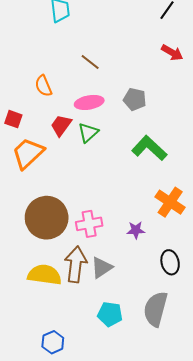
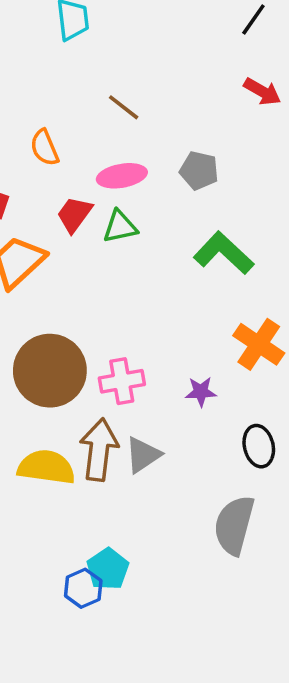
green triangle: (88, 133) -> (120, 227), turned 30
cyan pentagon: (110, 314) -> (108, 569), moved, turned 30
blue hexagon: (53, 342) -> (83, 588), moved

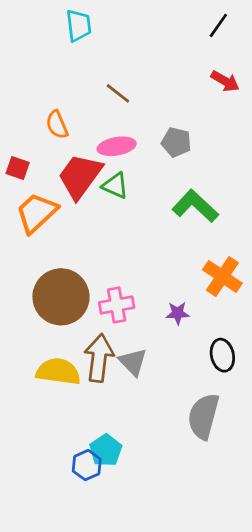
red trapezoid: (74, 214) -> (80, 176), size x1.6
green triangle: (120, 227) -> (115, 186), turned 36
gray triangle: (143, 455) -> (133, 362), turned -40

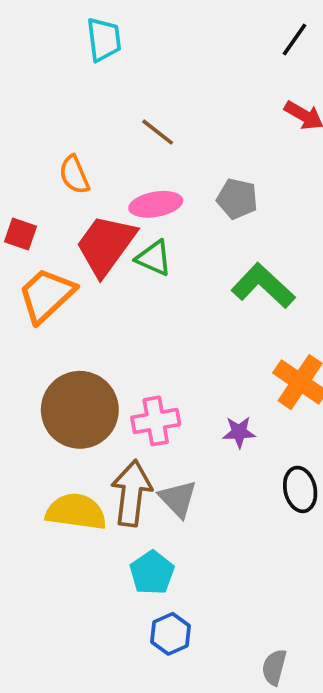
gray semicircle: (203, 416) -> (274, 667), moved, size x0.6
cyan pentagon: (106, 450) -> (152, 573), moved
blue hexagon: (87, 465) -> (171, 634), moved

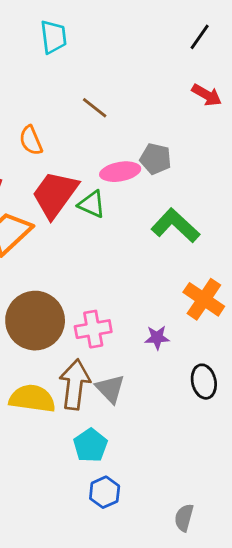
pink ellipse: (156, 204) -> (120, 172), moved

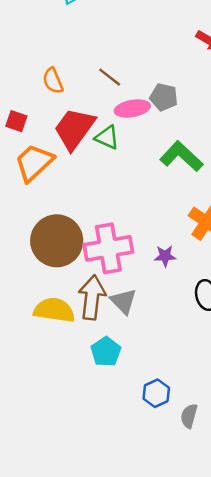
brown line: (95, 108) -> (110, 77), moved
pink cross: (93, 329) -> (108, 248), size x1.5
blue hexagon: (105, 492) -> (156, 393), moved

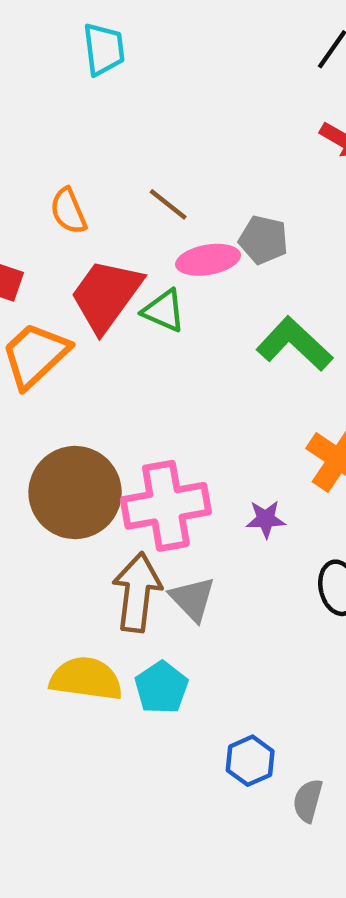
yellow semicircle: (54, 310) -> (86, 679), moved

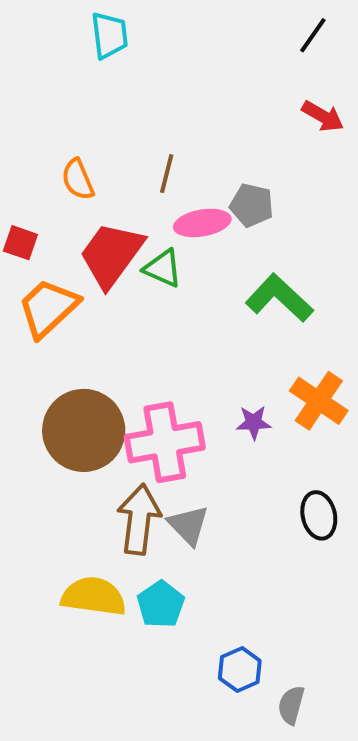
brown line: (168, 204) -> (167, 174), turned 66
purple star: (266, 519) -> (254, 423), moved

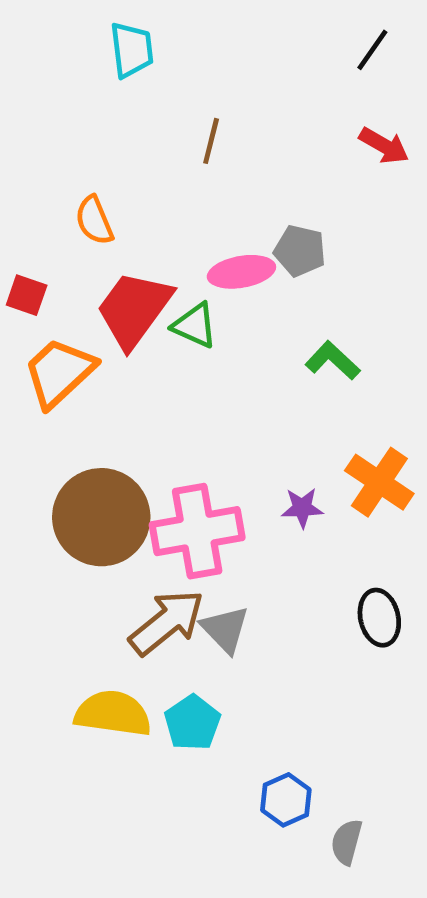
brown line: (167, 174) -> (211, 141), moved
green L-shape: (279, 298) -> (333, 361), size x0.7
brown arrow: (139, 519) -> (167, 622), turned 44

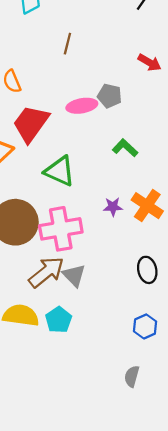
red arrow: (384, 146) -> (149, 63), moved
green triangle: (195, 326) -> (60, 171), moved, size x1.4
purple star: (302, 508) -> (113, 207), moved
blue hexagon: (286, 800) -> (145, 326), moved

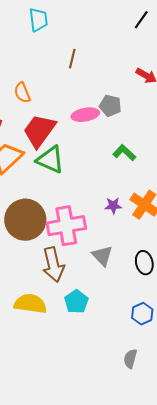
green triangle: (60, 171) -> (50, 160), moved
brown arrow: (46, 272) -> (53, 265), turned 116
gray triangle: (74, 275) -> (102, 256), moved
cyan pentagon: (59, 320) -> (76, 302), moved

